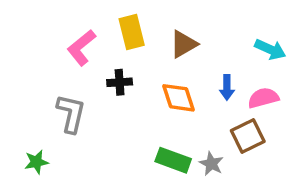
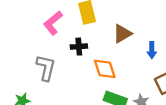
brown triangle: (184, 44) -> (122, 34), moved
orange diamond: (178, 98) -> (105, 69), moved

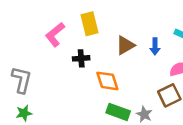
blue arrow: (152, 50) -> (155, 46), moved
gray L-shape: (46, 68) -> (22, 80), moved

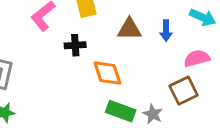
brown triangle: (125, 45) -> (129, 29), turned 30

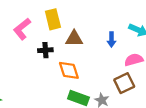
brown triangle: (129, 29) -> (74, 38), moved

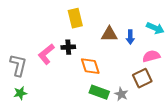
pink L-shape: (22, 29) -> (46, 54), moved
brown triangle: (74, 38) -> (109, 34), moved

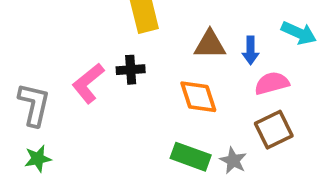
pink semicircle: (151, 56) -> (272, 83), moved
orange diamond: (90, 66) -> (198, 97), moved

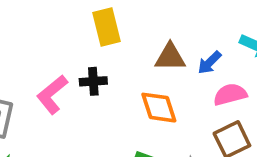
blue arrow: (251, 50) -> (209, 63), turned 45

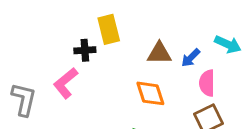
black cross: (93, 81) -> (85, 50), moved
pink semicircle: (230, 94) -> (207, 83), turned -75

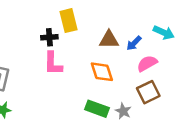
pink L-shape: (66, 83) -> (53, 63), moved, turned -50
pink semicircle: (207, 83) -> (147, 63), turned 60

